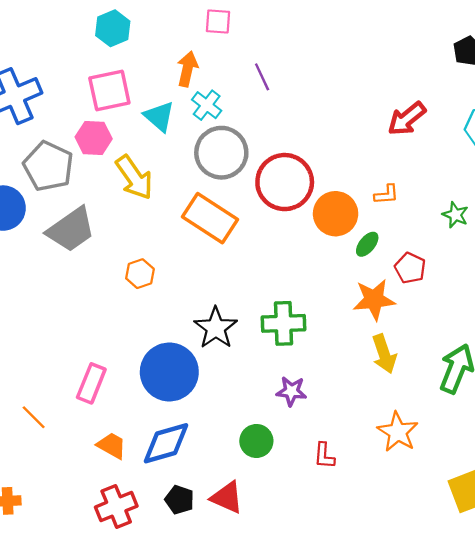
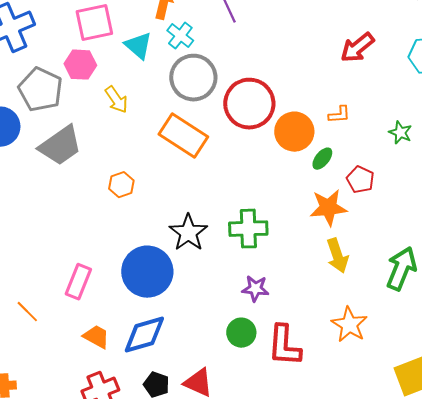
yellow arrow: (134, 178) -> (116, 100), size x0.7
green circle: (256, 441) -> (241, 333), moved
red L-shape: (324, 456) -> (284, 346), size x1.8

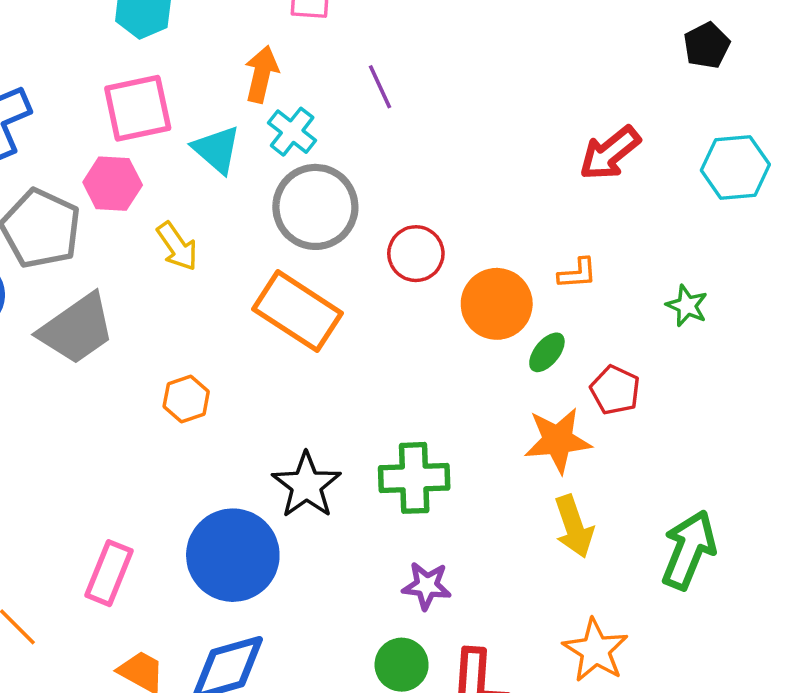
red circle: (249, 104) -> (416, 254), size x0.6

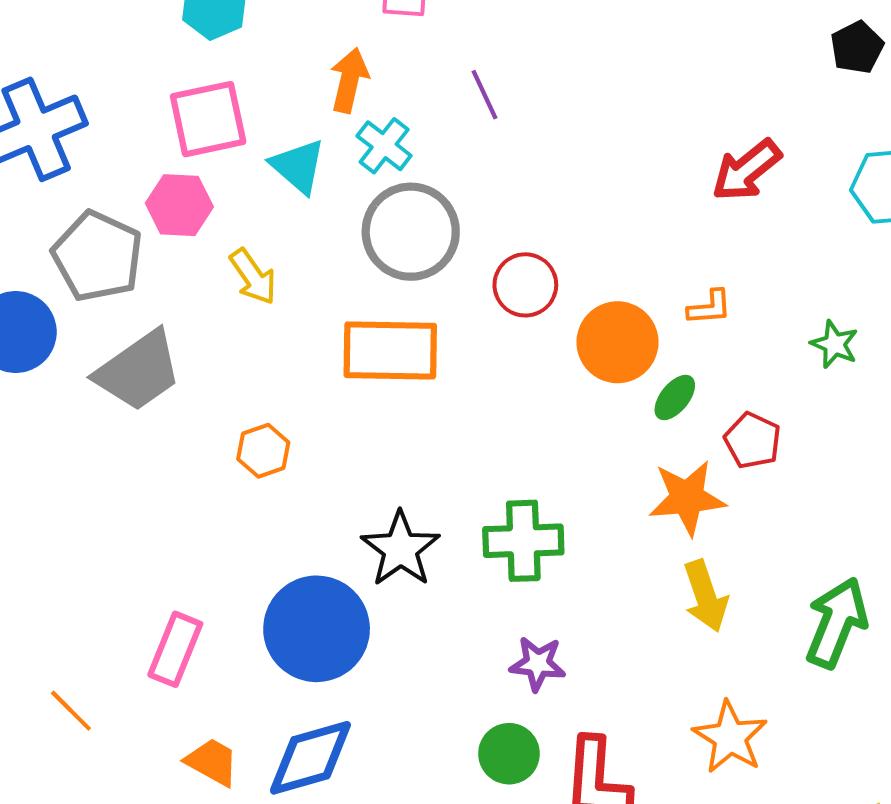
orange rectangle: (297, 311) -> (390, 350), turned -32

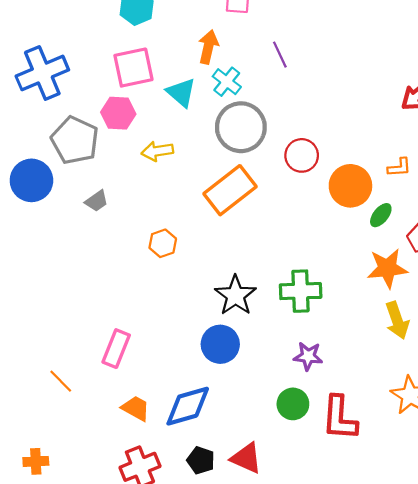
yellow arrow: (253, 277) -> (157, 151), turned 116
orange rectangle: (390, 350) -> (230, 190), turned -39
gray trapezoid: (138, 371) -> (97, 201), size x0.5
blue circle: (317, 629) -> (220, 344), moved, size x0.7

